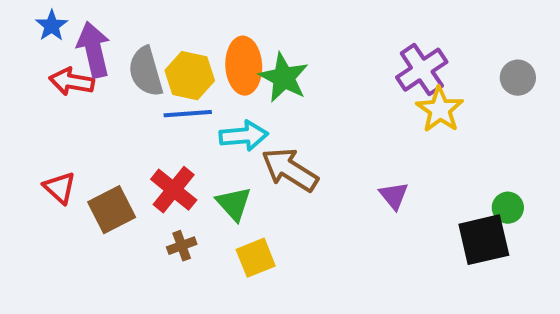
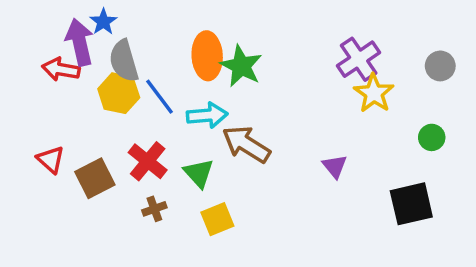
blue star: (52, 26) -> (103, 22), moved
yellow hexagon: (190, 76) -> (119, 93), moved
blue line: (188, 114) -> (160, 97), turned 57
green circle: (508, 208) -> (432, 137), moved

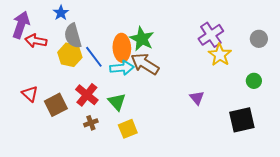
purple arrow: (80, 42) -> (21, 25), moved, turned 32
orange ellipse: (207, 56) -> (122, 48), moved
brown arrow: (246, 144) -> (145, 64), moved

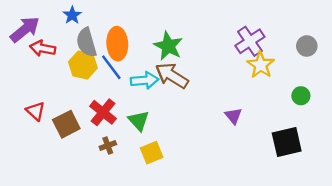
purple arrow: (21, 25) -> (25, 29), turned 32
orange ellipse: (122, 48) -> (117, 44), moved

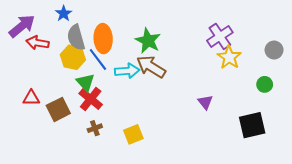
gray circle: (307, 46) -> (274, 50), moved
red triangle: (36, 111) -> (31, 98), turned -42
green triangle: (139, 121) -> (85, 82), moved

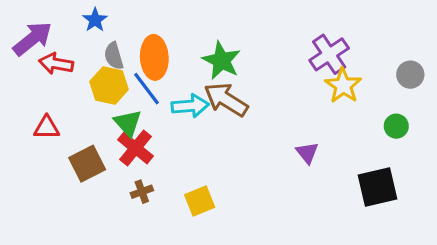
gray semicircle: (76, 38) -> (114, 56), size x0.7
red triangle: (31, 98) -> (47, 128), moved

